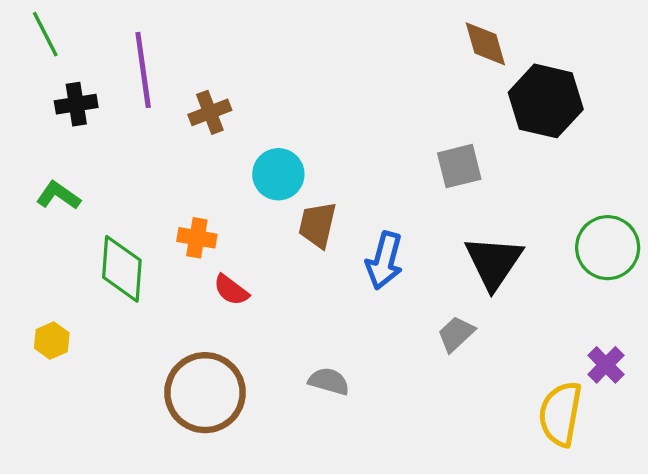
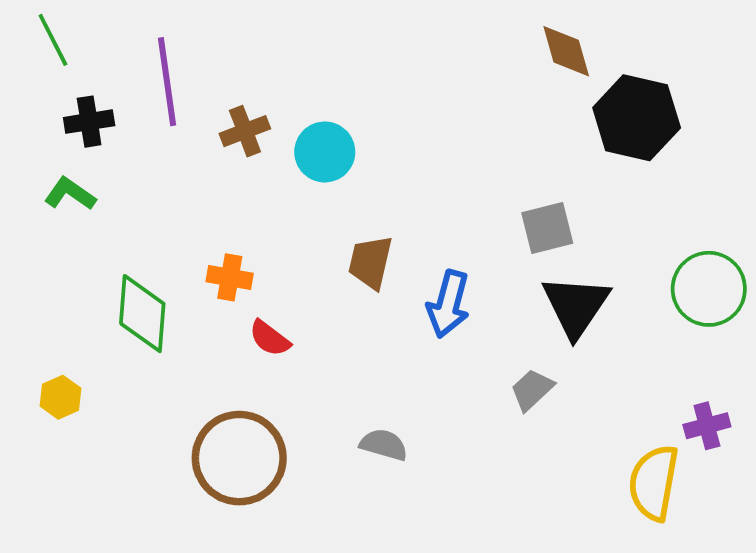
gray square: (459, 166) -> (547, 228), moved
cyan circle: (278, 174) -> (325, 152), moved
green L-shape: (58, 195) -> (70, 194), moved
purple cross: (606, 365) -> (707, 426), turned 30

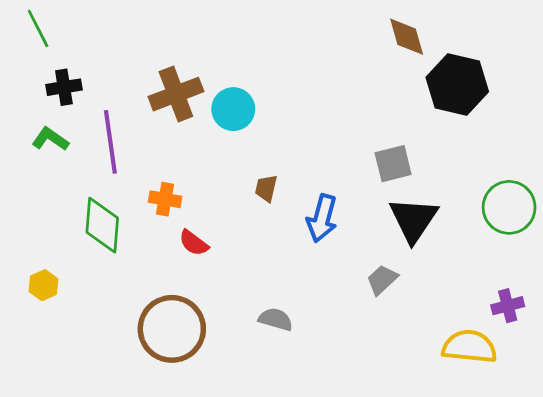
purple line: (167, 82) -> (110, 142), moved
brown cross: (245, 131) -> (176, 94), size x1.5
brown trapezoid: (370, 262) -> (266, 188), size x0.7
yellow semicircle: (654, 483) -> (469, 347), turned 86

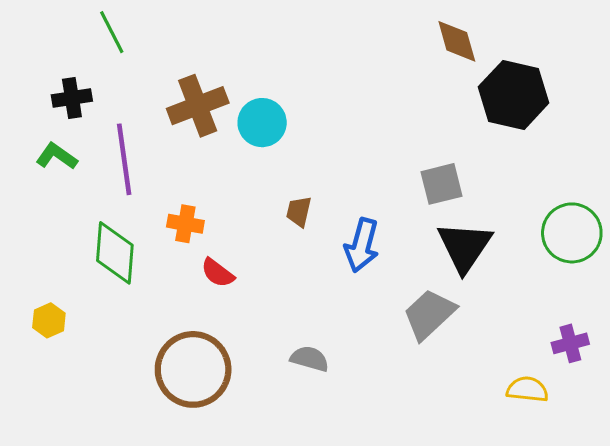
green line: (38, 29) -> (112, 32), moved
gray trapezoid: (382, 280) -> (429, 314), size x1.5
yellow semicircle: (469, 347) -> (527, 389), size x0.7

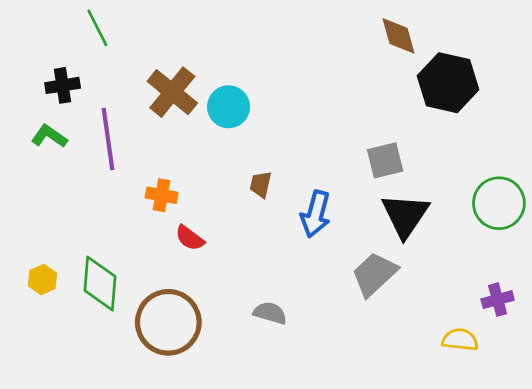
brown cross: (198, 106) -> (172, 92), turned -30
green diamond: (115, 253) -> (100, 284), moved

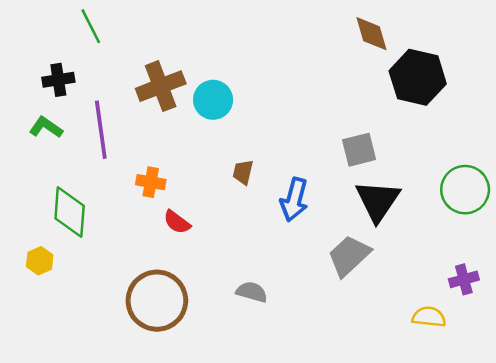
brown cross: (172, 92) -> (161, 86), turned 30
green diamond: (100, 284) -> (70, 212), moved

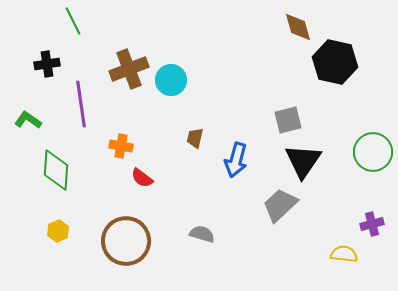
green L-shape: (46, 127) -> (28, 120), moved
yellow hexagon: (40, 261) -> (58, 231), moved

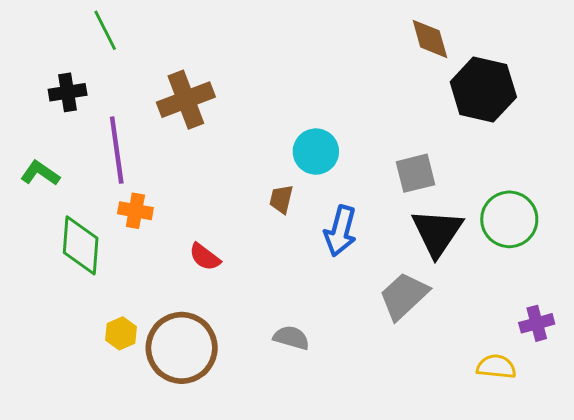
cyan circle: (171, 80) -> (316, 152), moved
orange cross: (121, 146) -> (135, 211), moved
green circle: (373, 152) -> (509, 219), moved
yellow hexagon: (58, 231) -> (121, 333), moved

